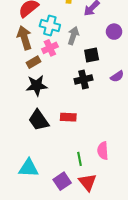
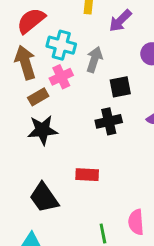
black trapezoid: (39, 120) -> (44, 198), moved

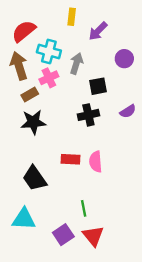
pink semicircle: (136, 222) -> (96, 162), moved

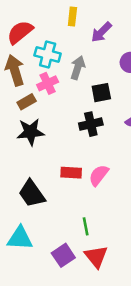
pink semicircle: (96, 162) -> (99, 175), turned 42

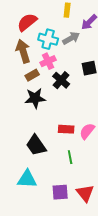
gray arrow: (78, 68) -> (71, 38), moved, turned 42
black cross: (91, 124) -> (61, 80), moved, turned -36
green line: (86, 226) -> (70, 157), moved
purple square: (63, 255) -> (60, 192), turned 30

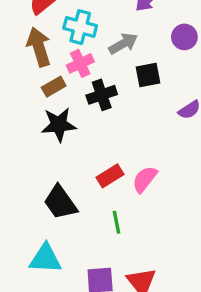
gray arrow: (71, 38) -> (123, 44), moved
black cross: (61, 80) -> (102, 95), turned 30
red rectangle: (66, 129) -> (110, 176), turned -35

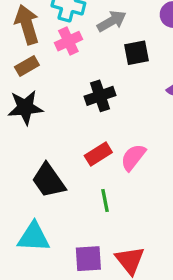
brown rectangle: (54, 87) -> (27, 66), moved
black cross: (102, 95) -> (100, 96), moved
black star: (59, 125) -> (25, 108), moved

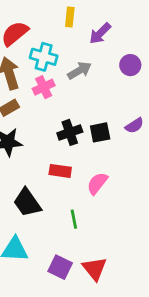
black square: (137, 53) -> (100, 132), moved
red rectangle: (98, 154) -> (60, 171), moved, turned 40
purple square: (88, 259) -> (60, 267), turned 30

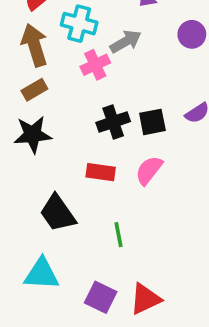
pink cross: (44, 87) -> (95, 65), moved
pink semicircle: (97, 183) -> (149, 170), moved
red triangle: (95, 269) -> (145, 299), turned 44

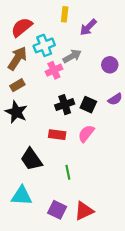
cyan cross: (79, 24) -> (44, 45), turned -36
purple circle: (192, 34) -> (110, 65), moved
brown arrow: (34, 45) -> (17, 58), turned 50
black square: (152, 122) -> (88, 105), turned 35
black star: (33, 134) -> (16, 112), turned 30

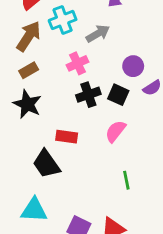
purple circle: (110, 65) -> (133, 66), moved
pink cross: (54, 70) -> (77, 63), moved
red rectangle: (57, 135) -> (67, 137), moved
green line: (68, 172) -> (126, 180), moved

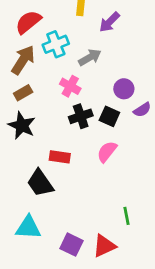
pink cross: (77, 63) -> (70, 86), turned -36
green line: (126, 180) -> (126, 216), moved

